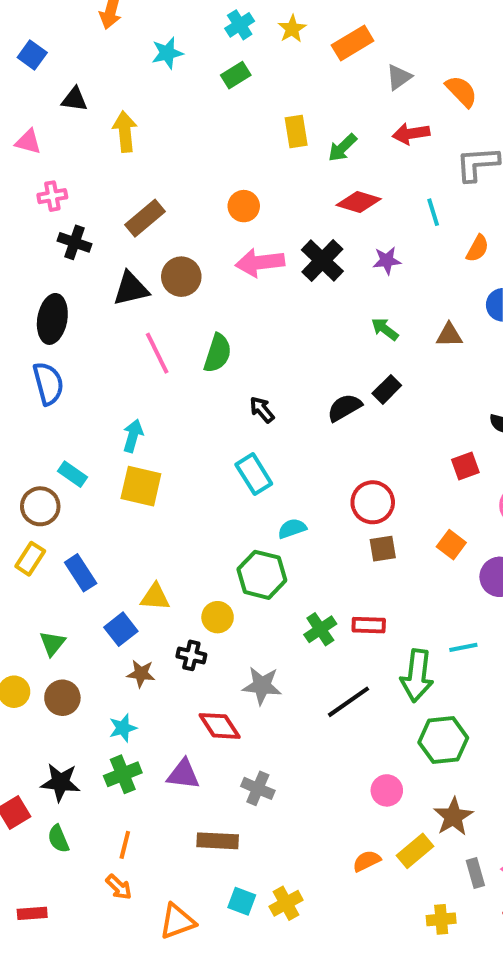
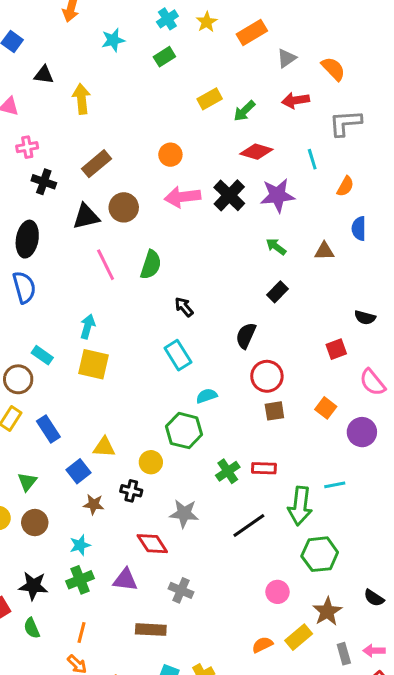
yellow rectangle: (296, 132) -> (210, 99), turned 70
purple star: (387, 261) -> (277, 195), size x1.6
black semicircle: (344, 408) -> (246, 336), moved, turned -36

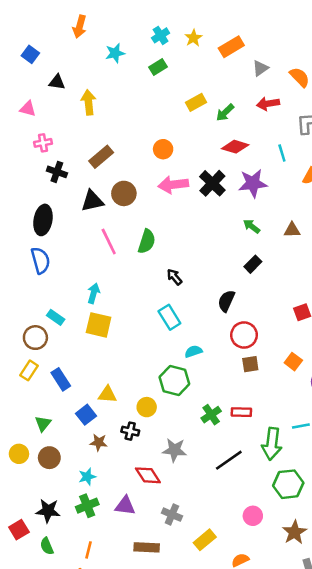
yellow rectangle: (299, 637) -> (205, 540), moved

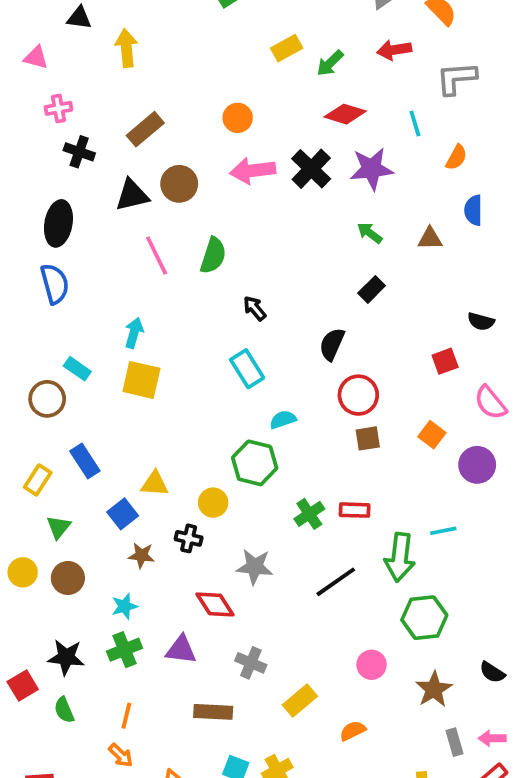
yellow rectangle: (29, 370) -> (38, 480), moved

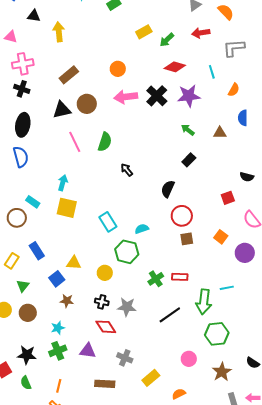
pink cross: (58, 108) -> (23, 64), size x1.5
black cross: (79, 152) -> (22, 89), moved
cyan rectangle: (247, 369) -> (108, 222), moved
black cross: (189, 538) -> (102, 302), moved

